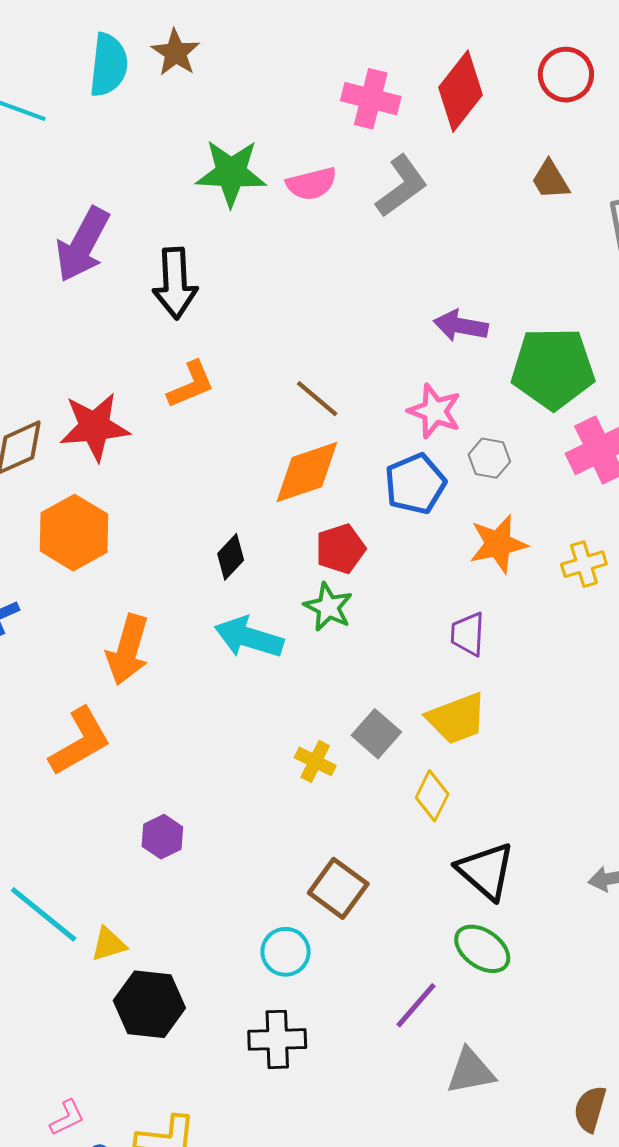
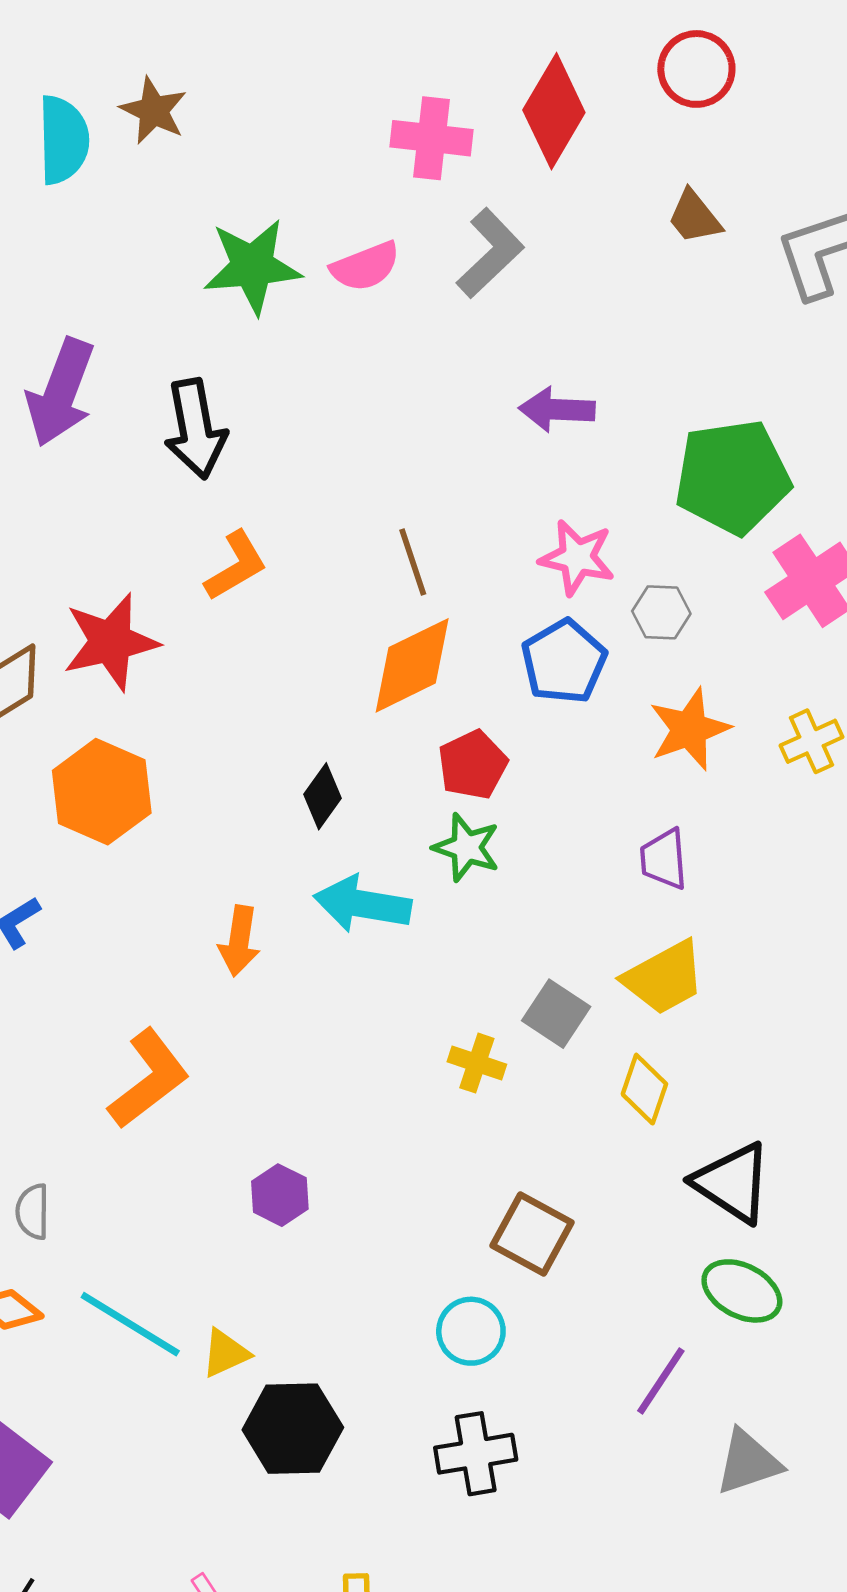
purple arrow: (461, 326) -> (557, 410), moved
brown line: (317, 399) -> (413, 562), turned 39
orange arrow: (128, 650) -> (239, 941), moved, size x0.7

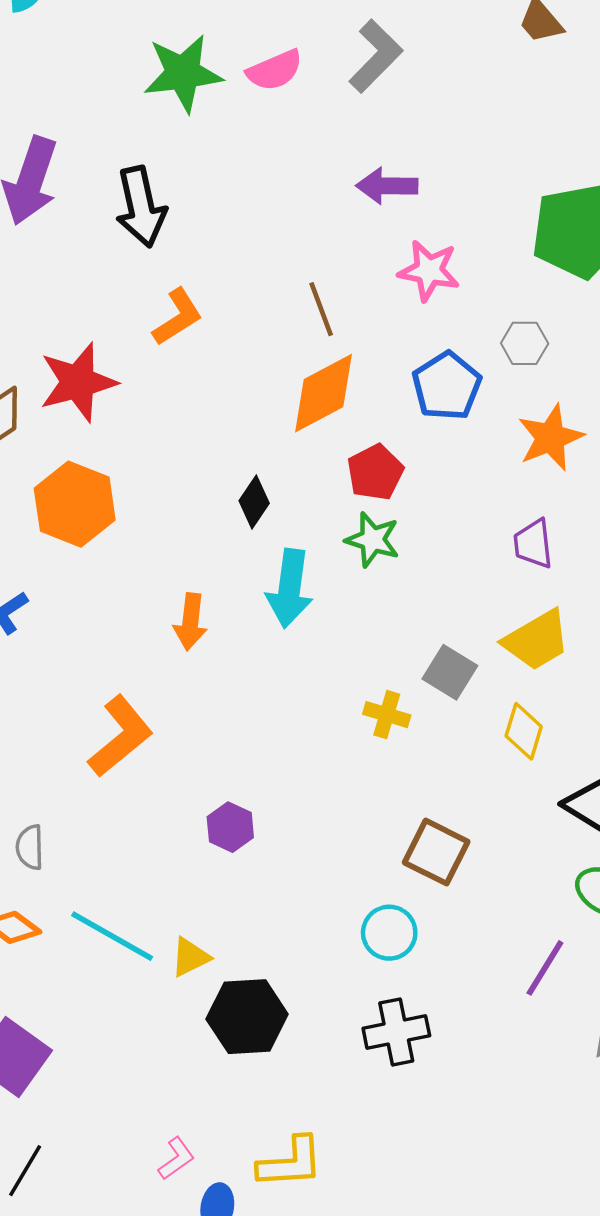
purple arrow: (557, 410) -> (387, 186), moved
pink star: (577, 558) -> (429, 271), moved
cyan arrow: (363, 904) -> (290, 588), turned -90

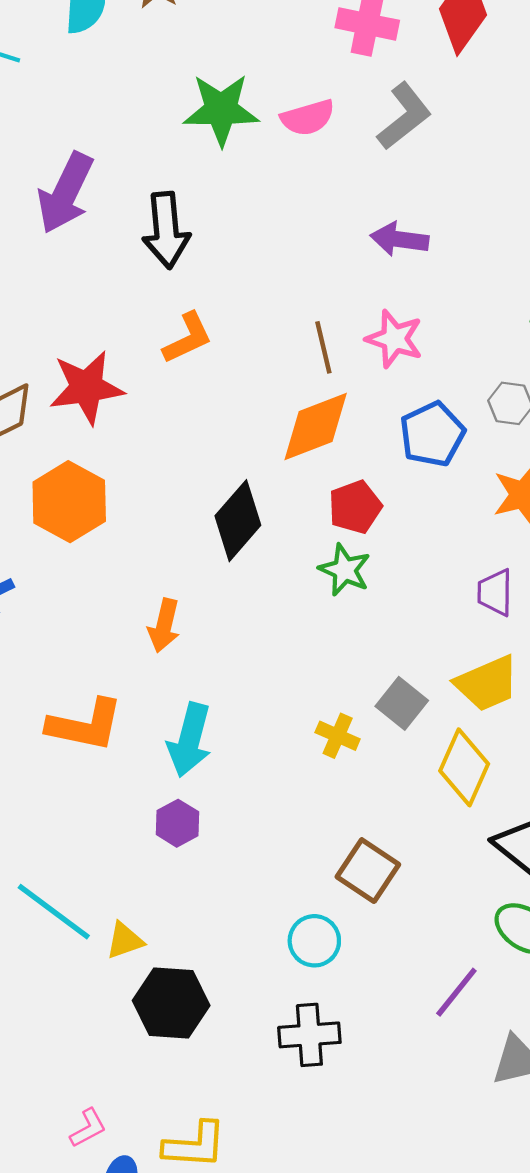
pink star: (429, 271) -> (394, 339), moved
black diamond: (254, 502) -> (238, 521), size x1.6
cyan arrow: (290, 588) -> (190, 740), moved
yellow diamond: (524, 731) -> (464, 767), size x1.4
orange L-shape: (121, 736) -> (85, 725), turned 44

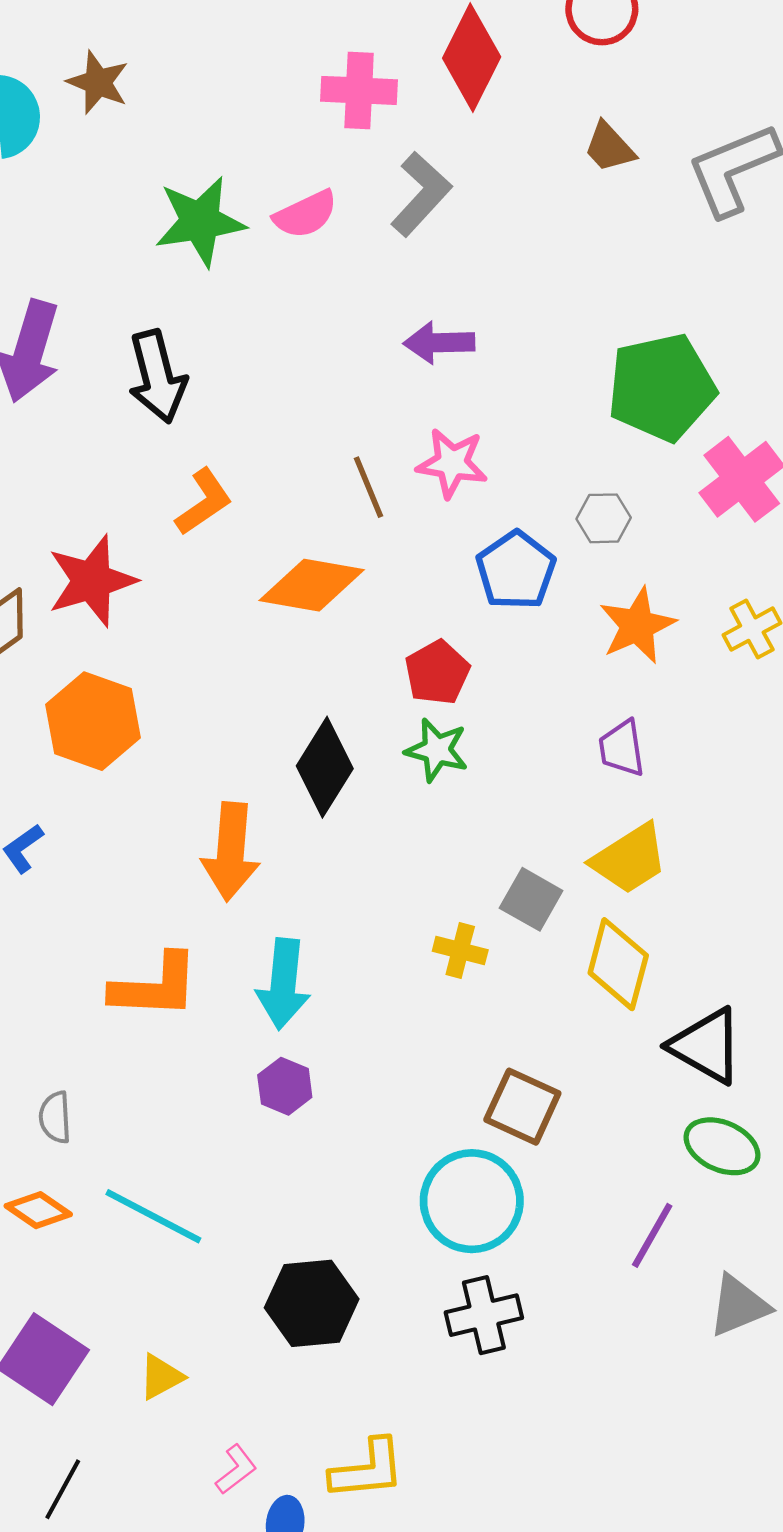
orange diamond: (316, 426) -> (312, 585), moved, turned 40
black diamond: (238, 521) -> (325, 767), moved
orange arrow: (164, 626) -> (231, 852), size x1.5
yellow triangle: (125, 941) -> (161, 1377), moved
cyan circle: (314, 941) -> (472, 1201), size x1.6

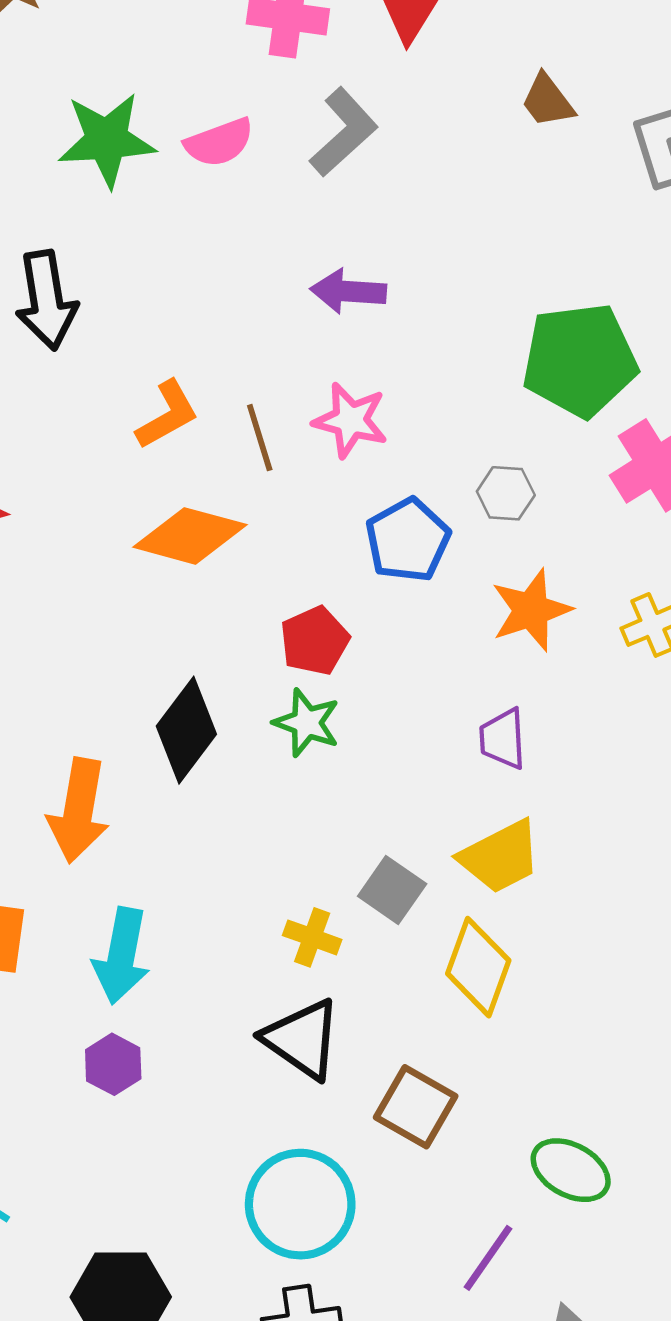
orange L-shape: (204, 502) -> (167, 415), moved
black triangle: (706, 1046) -> (302, 1039), moved
brown square: (522, 1107) -> (416, 1107), moved

